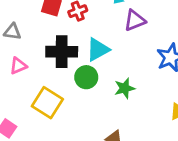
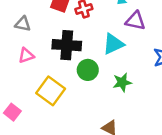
purple triangle: (135, 20) -> (135, 21), turned 30
cyan triangle: (98, 50) -> (113, 44), moved

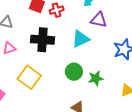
green circle: (88, 70) -> (74, 72), moved
green star: (122, 82) -> (96, 78), moved

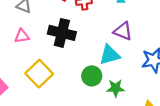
purple triangle: (99, 20) -> (123, 31), moved
cyan triangle: (81, 39) -> (110, 55), moved

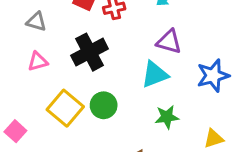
black cross: (62, 33) -> (90, 52), turned -36
green circle: (92, 76) -> (104, 105), moved

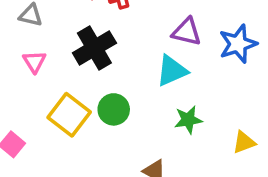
pink triangle: (38, 61) -> (34, 62), turned -45
blue star: (213, 76) -> (238, 44), moved

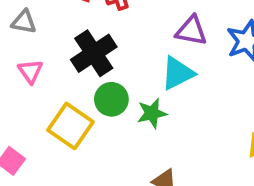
green circle: (114, 109) -> (111, 99), moved
green star: (188, 120) -> (152, 113), moved

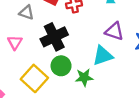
gray triangle: (24, 22) -> (27, 12), moved

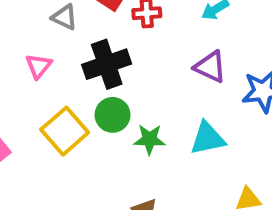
cyan triangle: (103, 56) -> (208, 138), moved

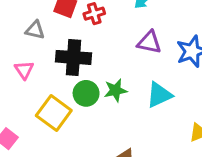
black cross: (107, 64) -> (73, 57), turned 36
green star: (150, 139) -> (116, 90), moved

